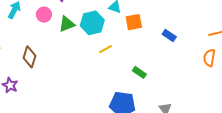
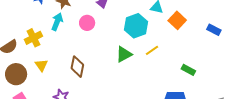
orange square: (134, 22) -> (177, 20), turned -30
green triangle: (67, 24) -> (124, 54), moved

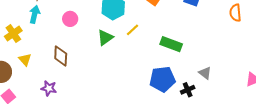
pink circle: (87, 23) -> (70, 19), moved
green rectangle: (188, 70) -> (171, 44), size x1.5

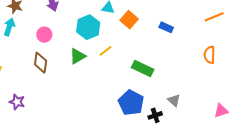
orange semicircle: (235, 13) -> (210, 55), moved
brown diamond: (61, 56) -> (41, 63), moved
blue pentagon: (162, 79) -> (131, 103), turned 30

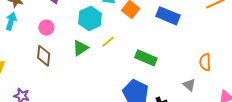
blue rectangle: (166, 27) -> (168, 16), size x1.6
orange semicircle: (210, 55) -> (205, 62), moved
gray triangle: (174, 100) -> (189, 85), moved

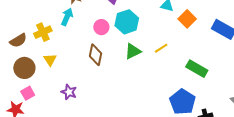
cyan hexagon: (90, 18) -> (127, 22), moved

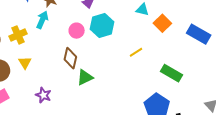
green triangle: (133, 51) -> (85, 77), moved

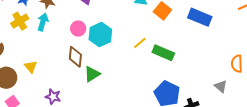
cyan hexagon: (102, 26) -> (100, 35), moved
yellow cross: (18, 35) -> (20, 21), moved
green rectangle: (171, 73) -> (163, 53), moved

